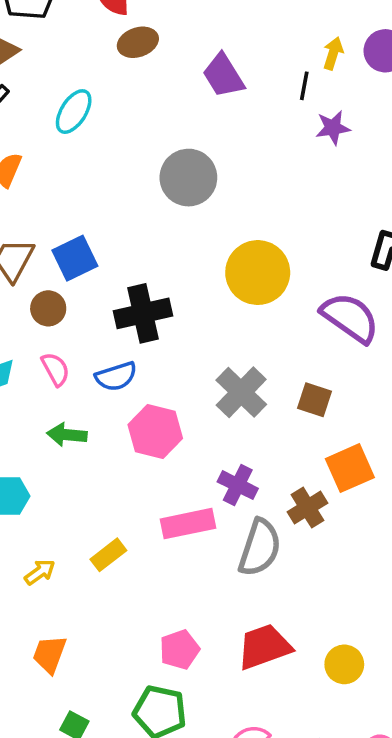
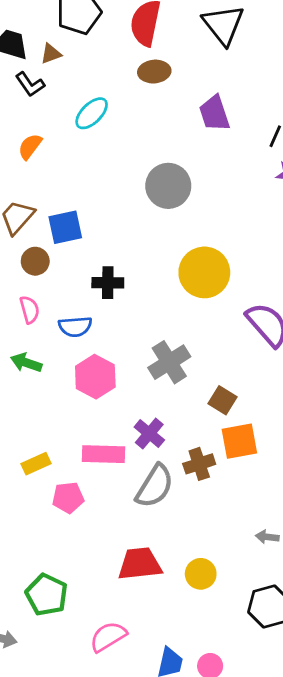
black cross: (143, 313) -> (108, 283), size x0.7
brown square: (315, 400) -> (223, 400), moved
pink pentagon: (179, 650) -> (68, 498), moved
yellow circle: (344, 664) -> (201, 574), moved

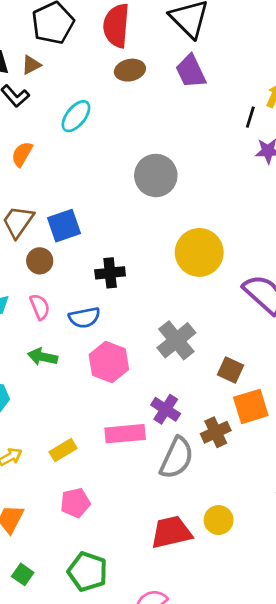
purple trapezoid: (214, 113) -> (191, 71), moved
pink pentagon: (68, 498) -> (75, 503), moved
yellow circle: (201, 574) -> (219, 520), moved

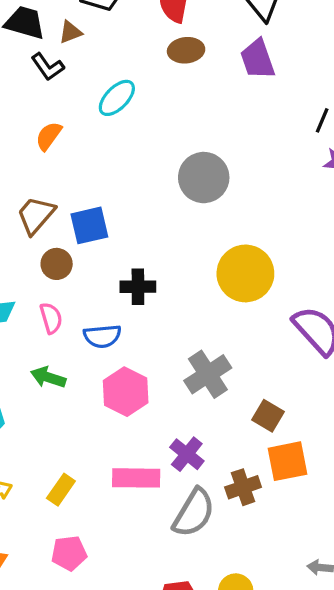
yellow rectangle: (63, 450) -> (61, 490), turned -30

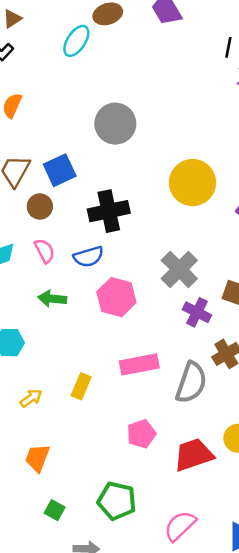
cyan ellipse: (117, 98) -> (76, 41), moved
gray circle: (204, 178) -> (115, 124), moved
black cross: (138, 287) -> (109, 211), size x1.4
purple cross: (187, 454) -> (197, 312), moved
pink pentagon: (69, 553) -> (141, 434), moved

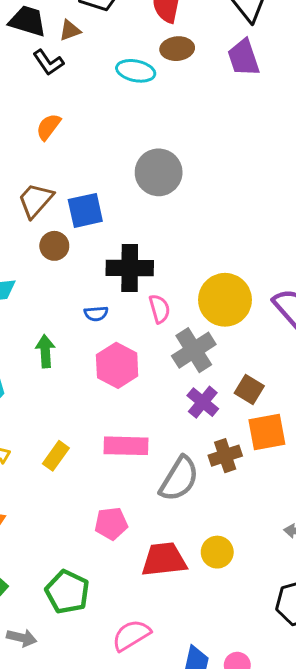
cyan ellipse: (76, 41) -> (136, 71), turned 56
yellow circle: (193, 183) -> (225, 300), moved
pink semicircle: (45, 251) -> (160, 309), moved
blue semicircle: (89, 257) -> (96, 314), size x0.7
green arrow: (52, 299) -> (45, 351), turned 68

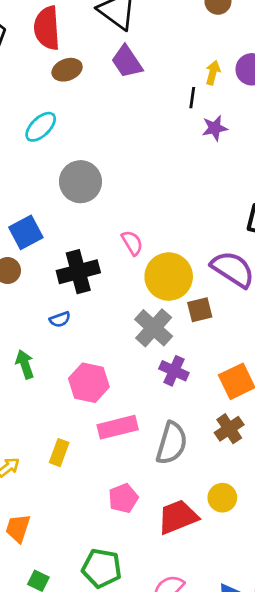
cyan ellipse: (136, 71) -> (41, 127), moved, turned -40
pink semicircle: (160, 309) -> (132, 243), moved
pink hexagon: (117, 365) -> (89, 383), moved
brown square: (249, 389) -> (200, 310), moved, turned -30
brown cross: (225, 456) -> (229, 429), moved

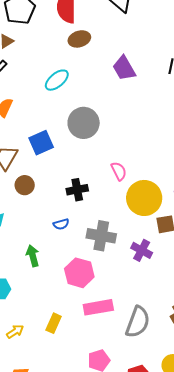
purple trapezoid: (127, 62) -> (124, 68), moved
blue square: (26, 232) -> (41, 143), moved
black cross: (78, 272) -> (77, 190), size x0.7
gray cross: (154, 328) -> (101, 236), moved, turned -36
purple cross: (174, 371) -> (142, 250), moved

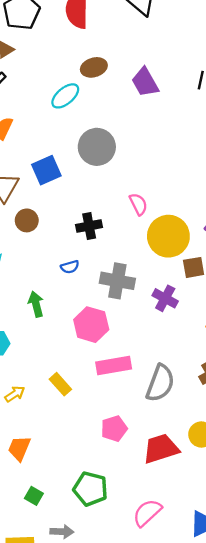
brown ellipse: (79, 39) -> (94, 67), moved
yellow rectangle: (54, 323) -> (60, 384), turned -66

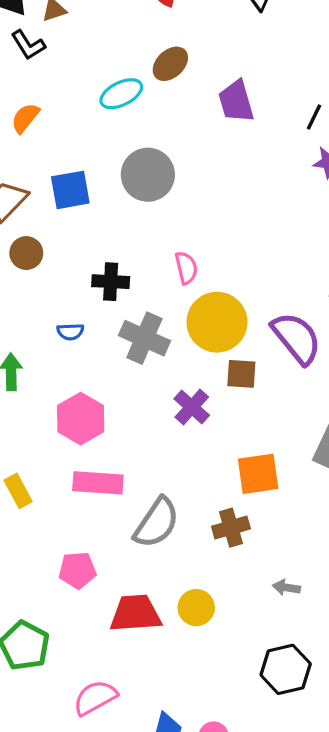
brown ellipse: (94, 67) -> (170, 64), turned -40
gray cross: (117, 281) -> (144, 338), moved

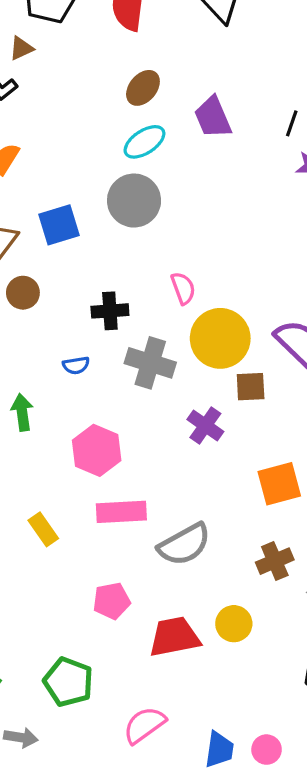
cyan ellipse: (121, 94) -> (144, 142), moved
gray semicircle: (157, 523) -> (184, 544), turned 34
brown cross: (231, 528) -> (275, 561), moved

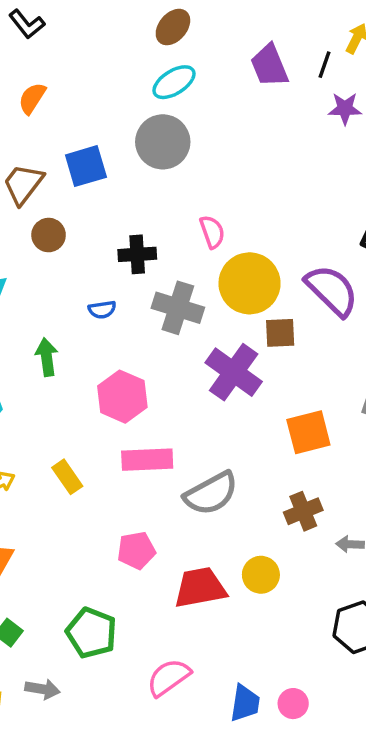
purple trapezoid: (213, 117) -> (269, 66), moved
purple cross: (205, 425) -> (234, 372), size x1.5

